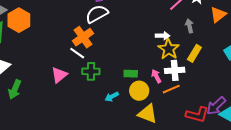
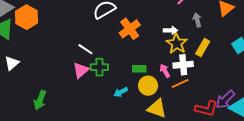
orange cross: (83, 37) -> (130, 29), moved
pink triangle: (59, 75) -> (81, 70), moved
green arrow: (15, 89) -> (40, 100), moved

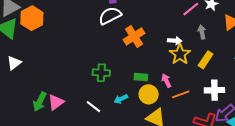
white line: (85, 49) -> (93, 107), moved
white cross: (183, 65) -> (214, 90), moved
pink triangle: (81, 70) -> (56, 102), moved

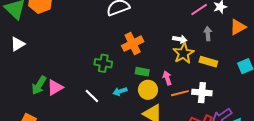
orange cross: (134, 36) -> (133, 44), moved
yellow rectangle: (206, 60) -> (208, 62), turned 66
white cross: (214, 90) -> (202, 93), moved

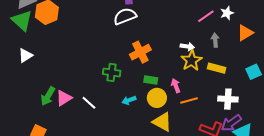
white cross: (202, 93) -> (228, 99), moved
white line: (92, 96) -> (89, 103), moved

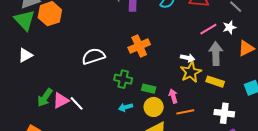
white semicircle: (125, 16) -> (93, 56), moved
gray arrow: (215, 40) -> (216, 54), size x1.6
orange cross: (140, 52) -> (139, 46), moved
green cross: (112, 72) -> (123, 79), moved
white line: (89, 103) -> (77, 103), moved

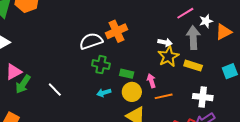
white star: (229, 27) -> (206, 21), moved
white semicircle: (93, 56) -> (91, 41), moved
pink triangle: (61, 100) -> (14, 72), moved

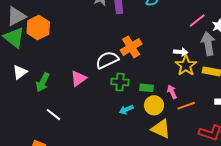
pink triangle: (14, 72) -> (79, 78), moved
green arrow: (23, 84) -> (43, 82), moved
white line: (55, 90) -> (53, 115), moved

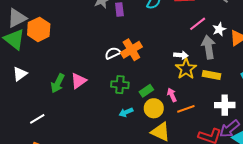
white semicircle: (107, 60) -> (113, 53), moved, size x0.7
green arrow: (43, 82) -> (58, 83), moved
green rectangle: (147, 88) -> (146, 91), turned -40
white line: (53, 115) -> (37, 119), moved, turned -70

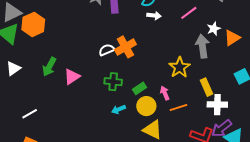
pink line: (198, 24) -> (189, 13), moved
white arrow: (181, 55) -> (154, 16), moved
yellow rectangle: (211, 75) -> (207, 87), moved, turned 54
green arrow: (58, 83) -> (49, 67), moved

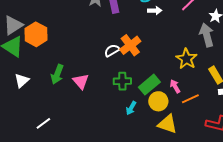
pink triangle: (72, 77) -> (81, 81), turned -30
green rectangle: (139, 88) -> (149, 85), size x1.5
cyan arrow: (118, 109) -> (131, 108), turned -32

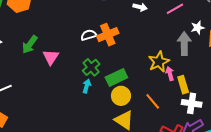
green cross: (122, 81) -> (91, 67), turned 36
pink arrow: (175, 86) -> (170, 74), moved
orange line: (190, 99) -> (153, 101), turned 60
cyan arrow: (131, 108) -> (87, 86), moved, turned 152

